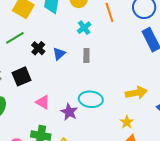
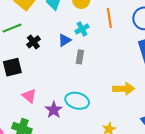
blue triangle: (59, 54) -> (65, 40), moved
yellow arrow: (136, 93) -> (124, 89), moved

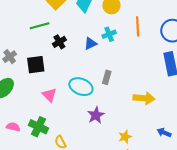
gray rectangle: (80, 57) -> (107, 77), moved
cyan ellipse: (77, 101) -> (81, 87), moved
purple star: (54, 110) -> (96, 115), moved

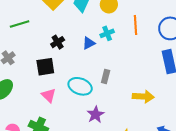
green line: (40, 26) -> (20, 24), moved
black square: (36, 65) -> (45, 67), moved

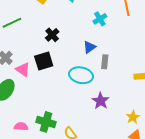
blue triangle: (89, 43) -> (89, 47), moved
pink triangle: (49, 95) -> (23, 69), moved

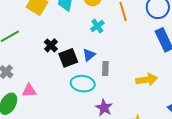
black square: (44, 61) -> (68, 58), moved
pink triangle: (23, 69) -> (29, 91), moved, turned -35

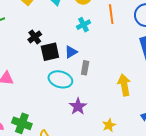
yellow arrow: (147, 80) -> (124, 85), turned -100

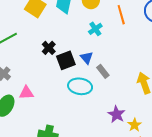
blue triangle: (71, 52) -> (87, 58), turned -32
gray rectangle: (85, 68) -> (103, 71), turned -40
purple star: (78, 106) -> (117, 114), moved

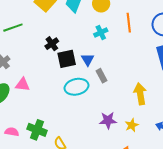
cyan ellipse: (80, 86) -> (77, 87), turned -30
purple star: (117, 114) -> (108, 120), turned 30
yellow star: (134, 125) -> (132, 125), moved

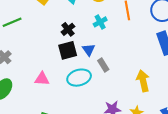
black cross: (52, 44) -> (68, 29), moved
pink triangle: (23, 85) -> (42, 79), moved

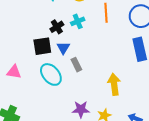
black cross: (68, 29) -> (57, 27), moved
cyan ellipse: (79, 78) -> (51, 74), turned 60

